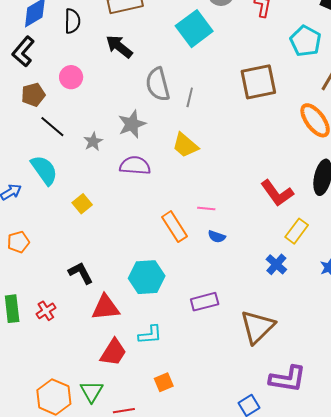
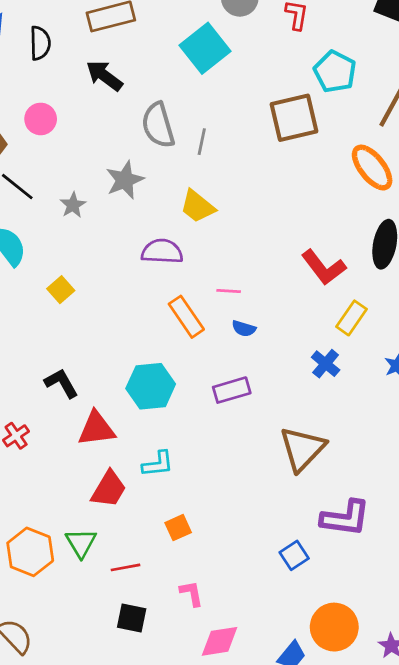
cyan pentagon: (305, 41) -> (335, 72), moved
purple semicircle: (135, 166) -> (162, 251), moved
purple rectangle: (205, 302) -> (232, 390), moved

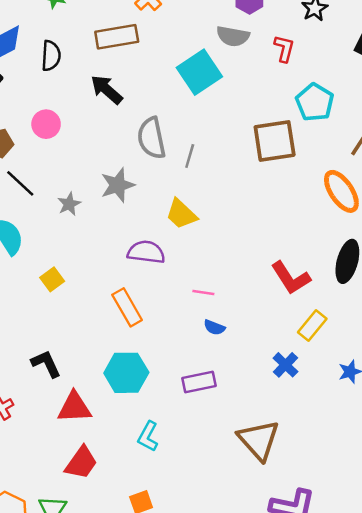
orange rectangle: (186, 317) -> (127, 307), moved
brown triangle: (302, 449) -> (259, 440), turned -30
cyan L-shape: (158, 464) -> (148, 436), moved, turned 120

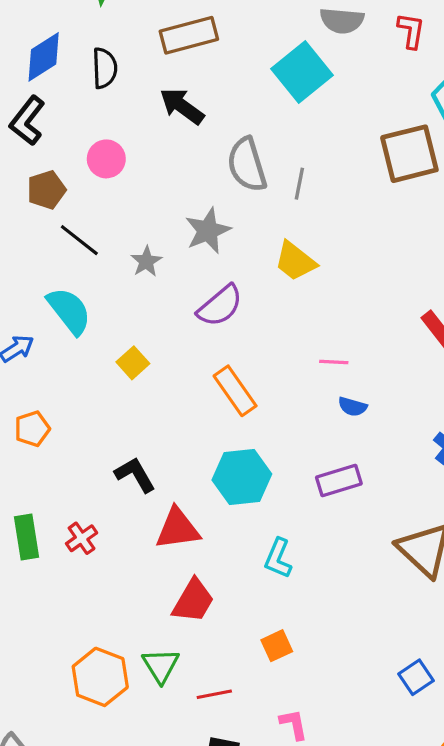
purple semicircle: (146, 252) -> (220, 306), moved, turned 138

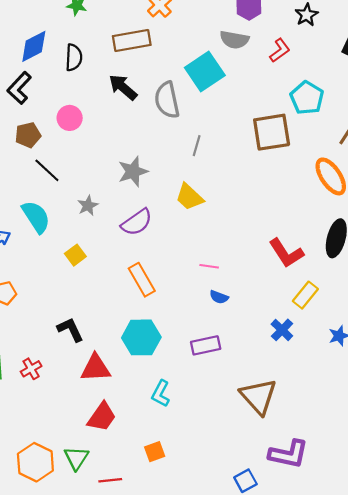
red L-shape: (411, 31) -> (280, 50), turned 40
gray semicircle: (247, 165) -> (167, 100), moved
gray star: (146, 261) -> (88, 206), moved

